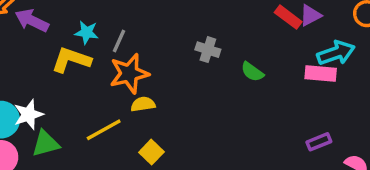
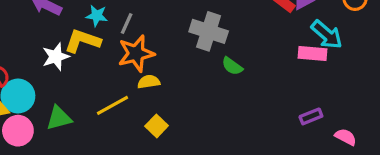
gray cross: (208, 50) -> (209, 31), size x1.6
cyan arrow: (336, 53) -> (327, 35), turned 60
green semicircle: (252, 72) -> (232, 66), moved
white star: (28, 114) -> (56, 57), moved

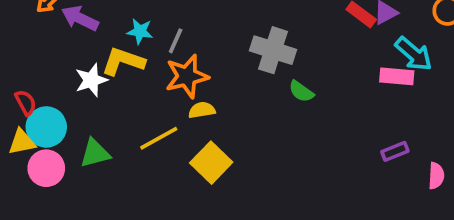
yellow square: (157, 126) -> (211, 163), size x1.5
pink semicircle: (346, 137) -> (436, 176), turned 65

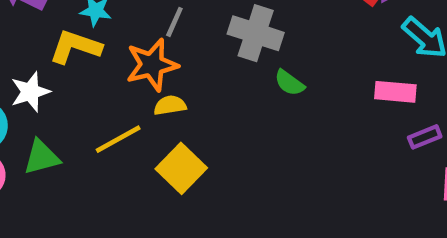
gray line: (176, 41) -> (174, 22), moved
pink rectangle: (397, 76) -> (395, 92), moved
white star: (91, 80) -> (30, 92), moved
purple rectangle: (395, 151) -> (425, 137), moved

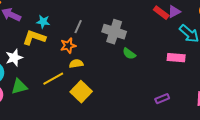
orange star: (152, 65) -> (68, 46), size x0.7
purple rectangle: (425, 137) -> (162, 99), moved

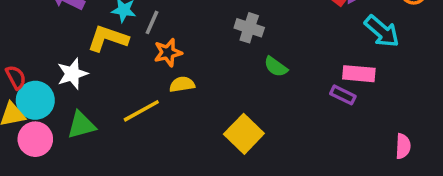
gray line: (78, 27) -> (152, 22), moved
gray cross: (114, 32) -> (249, 28), size x0.7
yellow square: (81, 92) -> (244, 134), moved
purple rectangle: (162, 99) -> (343, 95), moved, turned 48

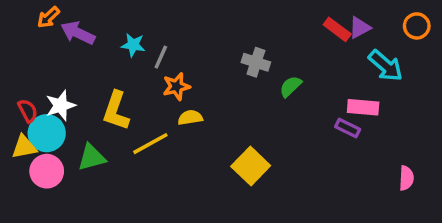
yellow L-shape: (108, 38) -> (116, 111), moved, turned -90
green semicircle: (276, 67) -> (290, 86), moved, turned 100
white star: (72, 74) -> (61, 105), moved

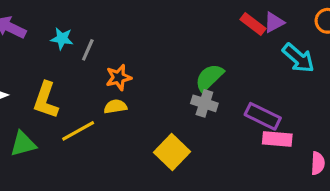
gray cross: (256, 62) -> (204, 103), moved
orange star: (176, 86) -> (119, 77), moved
green semicircle: (290, 86) -> (209, 77), size x1.4
pink rectangle: (363, 107) -> (277, 139), moved
purple rectangle: (348, 128) -> (263, 116), size x1.5

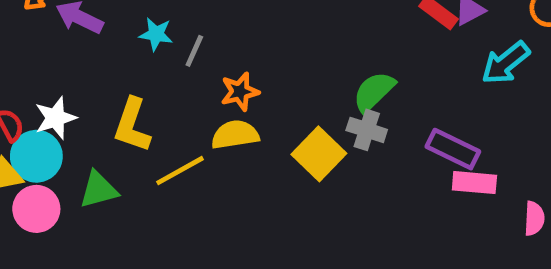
cyan arrow: (298, 58) -> (506, 63), turned 100
yellow semicircle: (115, 107) -> (235, 135), size x1.4
yellow square: (172, 152) -> (319, 154), moved

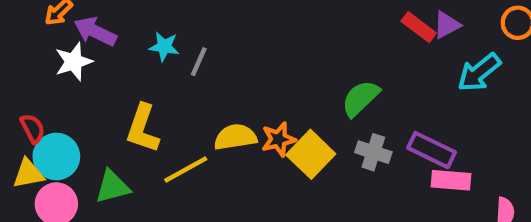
orange star: (240, 92) -> (278, 139), moved
white star: (55, 118) -> (74, 62), moved
gray cross: (367, 130) -> (373, 152), moved

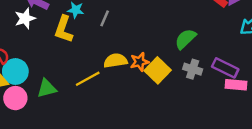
gray line: (199, 62) -> (105, 18), moved
yellow L-shape: (143, 128) -> (64, 29), moved

